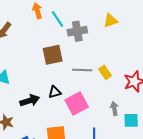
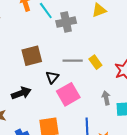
brown square: (53, 55) -> (32, 56), moved
black triangle: (55, 92) -> (52, 77), moved, turned -32

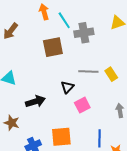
brown square: (32, 56) -> (53, 47), moved
pink square: (68, 94) -> (82, 105), size x0.7

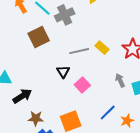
black arrow: (35, 101) -> (22, 96), moved
brown star: (12, 123) -> (36, 118), moved
blue line: (99, 138) -> (108, 113), turned 60

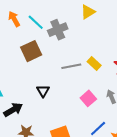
black triangle: (63, 72) -> (43, 91), moved
pink square: (82, 85) -> (88, 98), moved

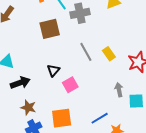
gray line: (71, 66) -> (86, 52), turned 60
pink square: (88, 98) -> (70, 85), moved

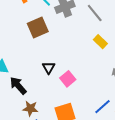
gray line: (86, 52) -> (95, 13), moved
black arrow: (20, 83) -> (18, 86), turned -102

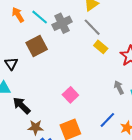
yellow rectangle: (100, 42) -> (101, 47), moved
black triangle: (49, 68) -> (11, 64), moved

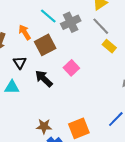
orange arrow: (18, 15) -> (25, 32), moved
pink square: (70, 95) -> (71, 68), moved
black arrow: (22, 105) -> (44, 79), moved

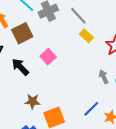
brown star: (44, 126) -> (32, 101), moved

